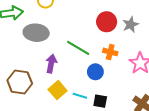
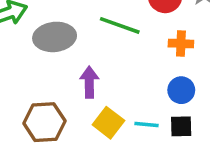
green line: (78, 48) -> (120, 25), moved
blue circle: (95, 72) -> (181, 90), moved

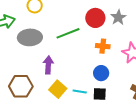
green line: (120, 25) -> (68, 33), turned -45

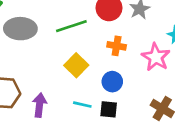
purple arrow: (48, 65) -> (40, 105), moved
yellow square: (58, 89) -> (76, 65), moved

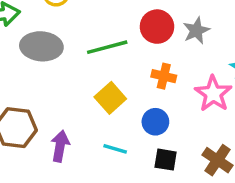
black square: (109, 109) -> (166, 160), moved

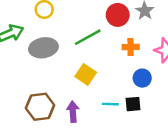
yellow square: (110, 98) -> (86, 74), moved
blue circle: (155, 122) -> (142, 78), moved
black square: (166, 160) -> (133, 104), moved

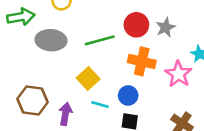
orange cross: (131, 47) -> (142, 61), size x1.5
blue circle: (142, 78) -> (128, 95), moved
cyan line: (110, 104) -> (100, 104), moved

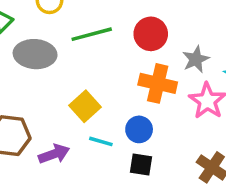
gray star: (166, 27) -> (196, 59), moved
green line: (100, 40) -> (92, 34), moved
purple arrow: (65, 114) -> (54, 154), turned 60

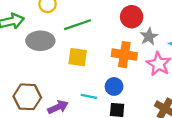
red circle: (151, 34) -> (132, 17), moved
yellow square: (85, 106) -> (78, 57), moved, turned -36

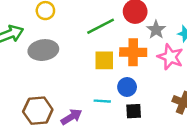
green line: (78, 25) -> (101, 26), moved
yellow square: (78, 57) -> (104, 60), moved

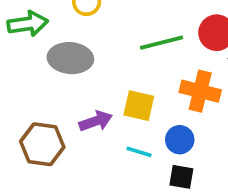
yellow square: (104, 60) -> (139, 106), moved
purple arrow: (71, 117) -> (96, 121), moved

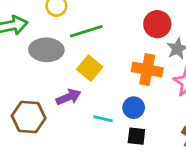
green line: (161, 43) -> (86, 31), moved
yellow square: (139, 106) -> (90, 68), moved, turned 30

